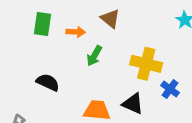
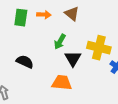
orange arrow: (76, 32) -> (44, 15), moved
black triangle: (133, 104) -> (73, 59), moved, turned 36

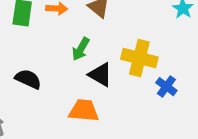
black triangle: (73, 59) -> (100, 75), turned -30

